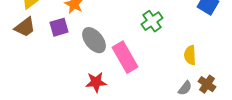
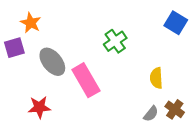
red star: (96, 82) -> (39, 107), moved

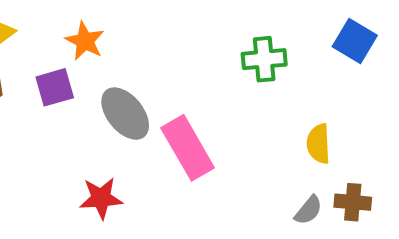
green cross: (115, 41) -> (264, 59), moved, turned 30
brown cross: (175, 109) -> (353, 202), turned -30

